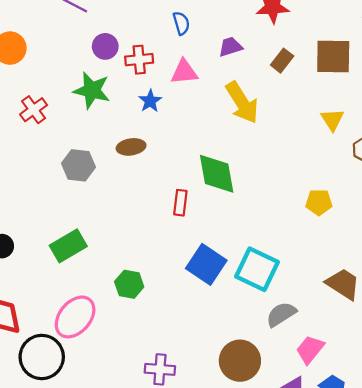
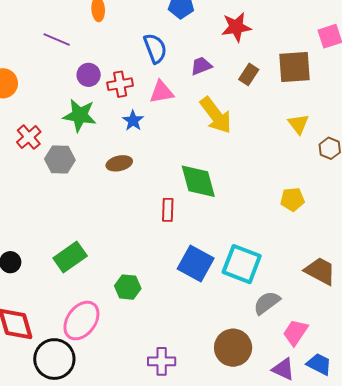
blue semicircle: (181, 23) -> (155, 48), size x1.4
gray hexagon: (78, 165) -> (60, 159), moved

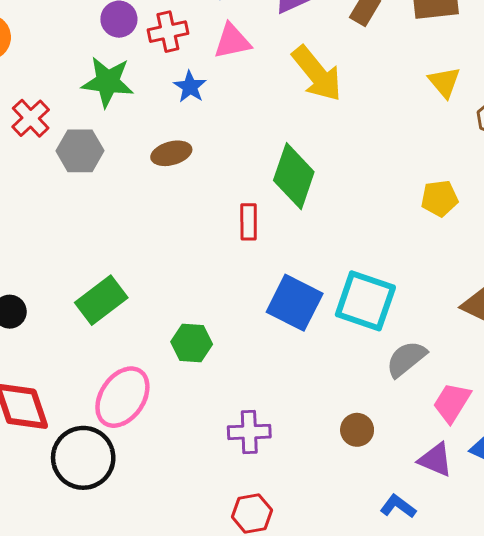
green diamond: (198, 181) -> (294, 176), turned 36
brown circle: (233, 348) -> (357, 430), size x0.6
purple cross: (162, 361) -> (249, 432), moved

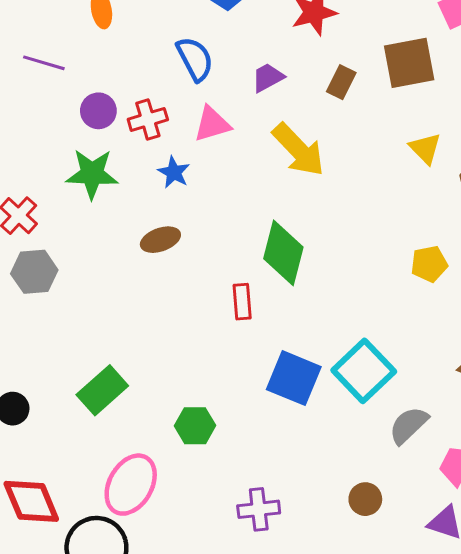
gray hexagon: (80, 151) -> (34, 272), moved
cyan square: (365, 301) -> (364, 371), turned 32

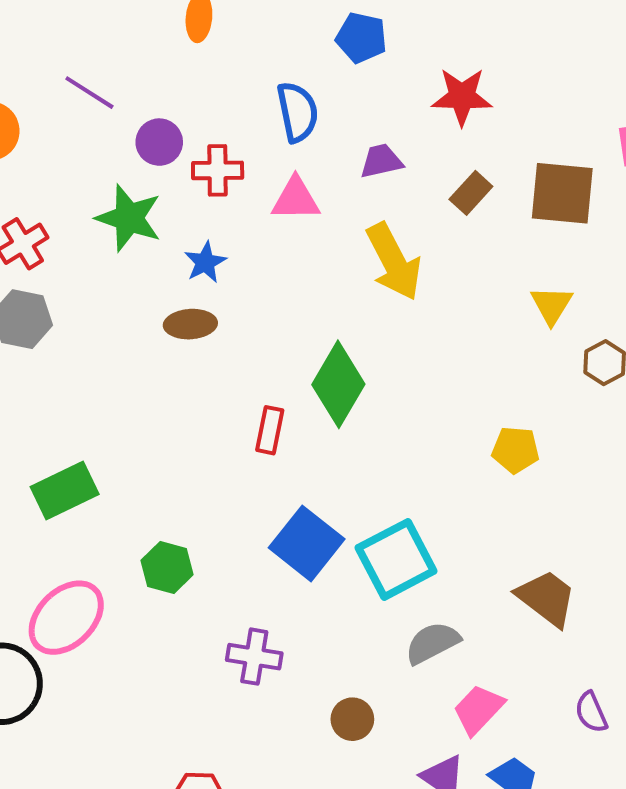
purple line: (44, 63) -> (89, 93), moved
blue star: (174, 172) -> (205, 262), moved
purple cross: (259, 509) -> (254, 657), moved

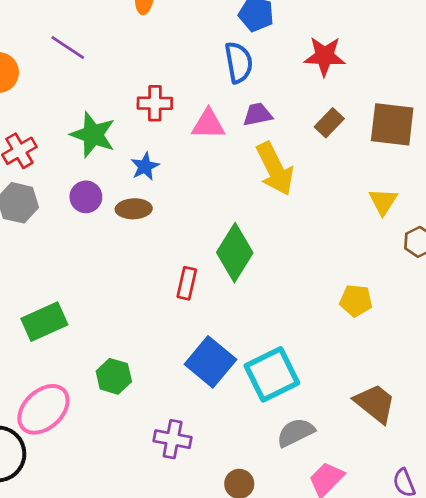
blue semicircle: (298, 112) -> (239, 62), moved
purple circle: (159, 142) -> (86, 197), moved
purple trapezoid: (381, 161) -> (258, 114), moved

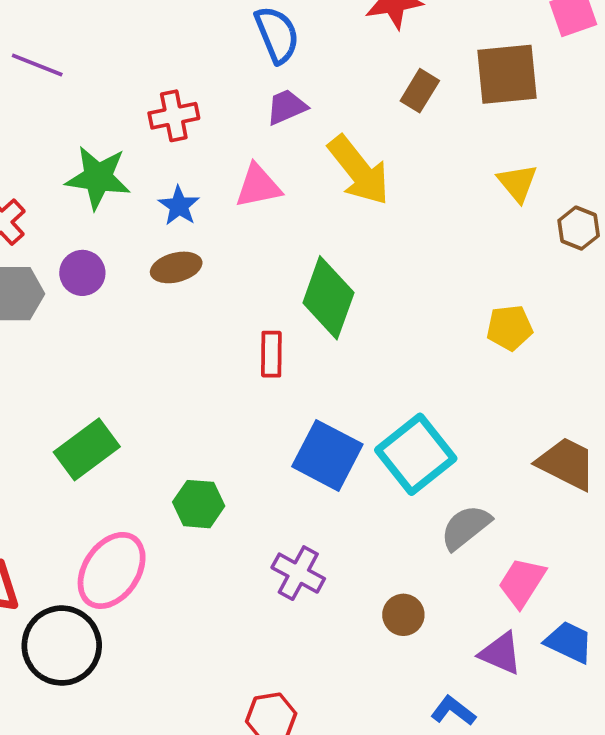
purple trapezoid: (258, 114) -> (287, 107), moved
pink triangle: (208, 124) -> (258, 186), moved
purple circle: (86, 197) -> (82, 273), moved
purple cross: (173, 439) -> (298, 573), turned 30

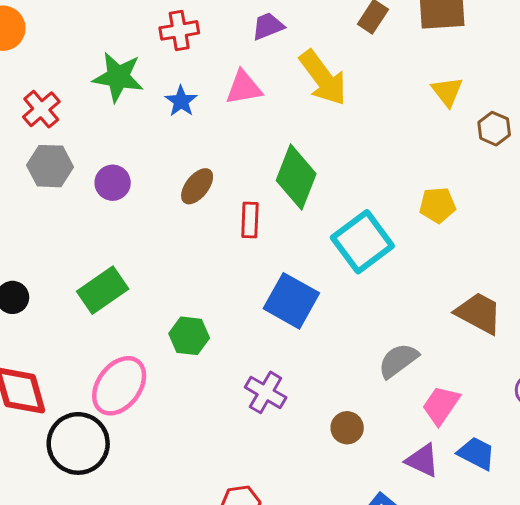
brown ellipse: (176, 267) -> (197, 186), moved, turned -39
purple circle: (82, 273) -> (113, 183), moved
cyan square: (416, 454) -> (362, 242), moved

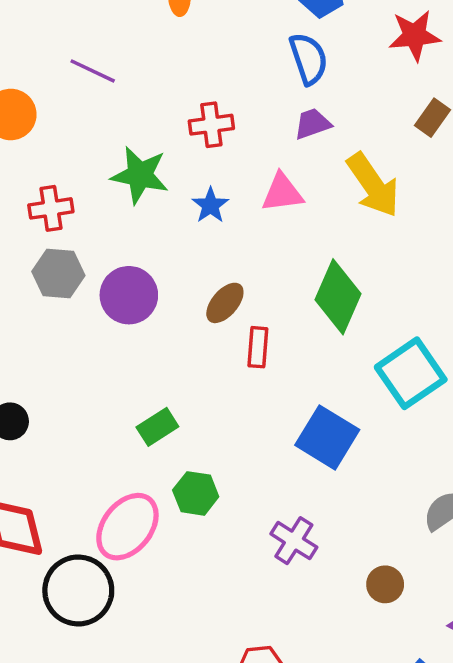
red cross: (41, 109) -> (51, 208), turned 30
purple circle: (113, 183) -> (129, 295), size x1.4
red rectangle: (250, 220) -> (258, 347), moved
green rectangle: (103, 290) -> (157, 427), moved, size x0.7
green hexagon: (189, 336) -> (196, 493), moved

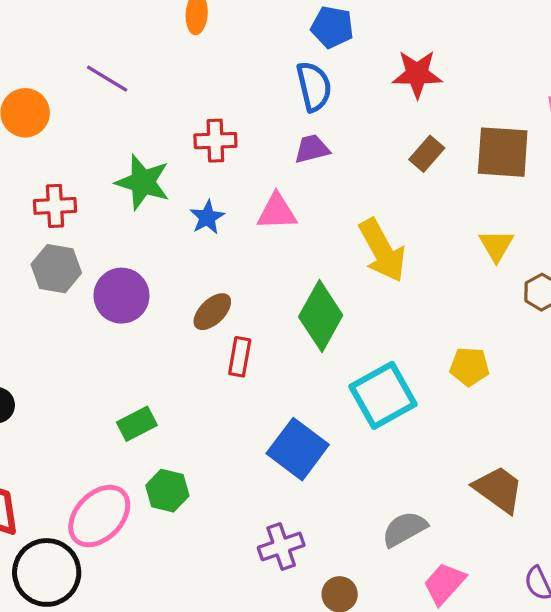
yellow arrow: (373, 185) -> (382, 250), moved
purple cross: (294, 541) -> (281, 546), moved, turned 33

